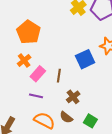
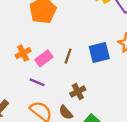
orange cross: (24, 60) -> (23, 53), moved
brown line: (59, 76) -> (68, 56), moved

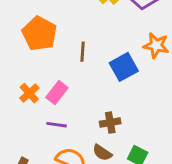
brown line: (68, 56) -> (83, 52), moved
brown cross: (78, 92) -> (110, 123), turned 32

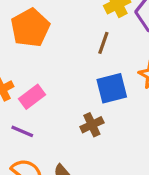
brown line: (83, 52) -> (103, 43), moved
brown cross: (110, 123) -> (92, 125), moved, turned -30

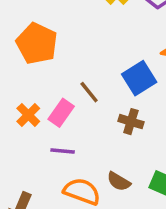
brown line: (103, 43) -> (89, 92), moved, turned -40
brown cross: (92, 125) -> (131, 122), turned -30

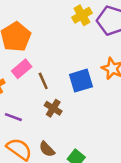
pink rectangle: (61, 113) -> (22, 69), moved
brown cross: (131, 122) -> (53, 108), moved

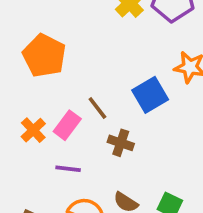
pink rectangle: (22, 69) -> (67, 125), moved

